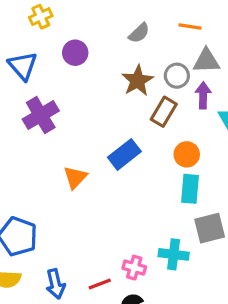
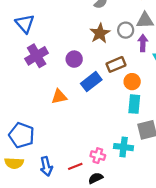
purple circle: (75, 53) -> (74, 59), moved
brown rectangle: (164, 112) -> (116, 64), moved, turned 36
orange triangle: (75, 177) -> (59, 97), turned 35

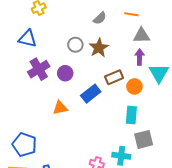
blue triangle: (25, 24) -> (28, 39), turned -36
gray circle: (126, 30) -> (75, 45), moved
purple circle: (74, 59) -> (65, 73), moved
orange circle: (132, 82) -> (134, 86), moved

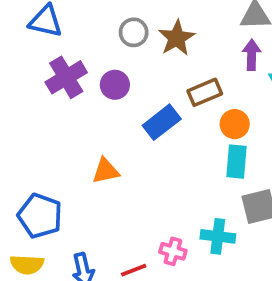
orange circle: (134, 86) -> (235, 124), moved
orange triangle: (60, 108) -> (106, 171), moved

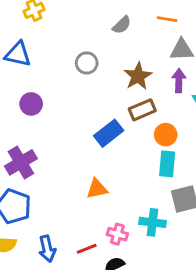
brown star: (177, 38) -> (138, 76), moved
purple cross: (66, 77) -> (21, 162), moved
purple circle: (115, 85) -> (31, 104), moved
orange triangle: (106, 171) -> (97, 189), moved

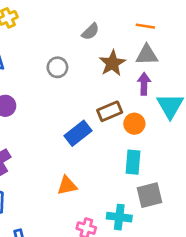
orange line: (167, 19) -> (145, 26), moved
brown star: (138, 76) -> (112, 63), moved
orange circle: (166, 135) -> (134, 124), moved

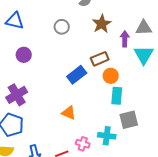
gray triangle: (147, 55) -> (144, 28), moved
orange circle: (134, 124) -> (111, 76), moved
orange triangle: (67, 185) -> (69, 113), turned 35

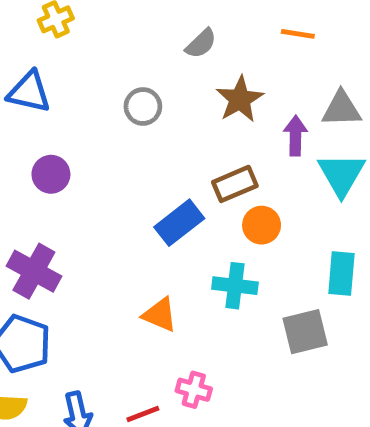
purple cross: (17, 95) -> (34, 271), turned -30
cyan rectangle: (117, 96) -> (341, 274), moved
cyan cross: (107, 136) -> (235, 286), moved

